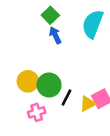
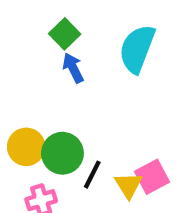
yellow triangle: (88, 104) -> (129, 185), turned -35

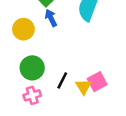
yellow circle: (26, 147) -> (23, 29), moved
green circle: (62, 153) -> (32, 68), moved

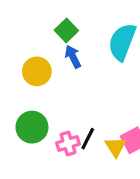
green circle: (32, 68) -> (32, 127), moved
pink cross: (32, 95) -> (68, 143), moved

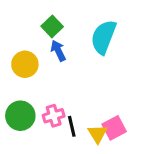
black line: (88, 139) -> (72, 126), turned -40
pink cross: (68, 143) -> (54, 116), moved

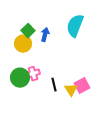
green square: (52, 26) -> (28, 31), moved
blue arrow: (58, 51) -> (45, 35), turned 40
pink cross: (54, 116) -> (33, 74), moved

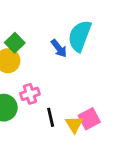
blue arrow: (45, 35) -> (59, 48), moved, turned 128
pink cross: (33, 74) -> (30, 94), moved

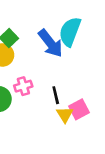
blue arrow: (59, 48) -> (51, 43), size x1.6
black line: (51, 117) -> (56, 95), moved

